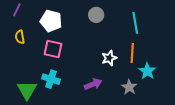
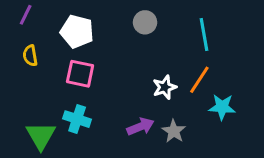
orange line: (132, 53) -> (199, 80), turned 30
cyan star: (147, 71) -> (222, 107), turned -30
gray star: (129, 87) -> (174, 131), moved

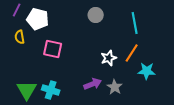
white pentagon: (77, 31) -> (38, 19), moved
cyan cross: (77, 119) -> (51, 90), moved

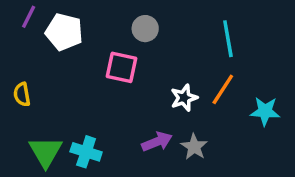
gray circle: (96, 15) -> (145, 29), moved
yellow semicircle: (20, 37) -> (22, 94), moved
pink square: (53, 49) -> (122, 67), moved
cyan star: (147, 71) -> (265, 111), moved

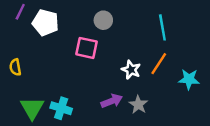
white star: (184, 98) -> (131, 70), turned -30

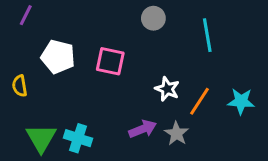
gray circle: (103, 20) -> (153, 18), moved
white pentagon: (45, 23) -> (58, 57), moved
orange line: (159, 64) -> (200, 101), moved

